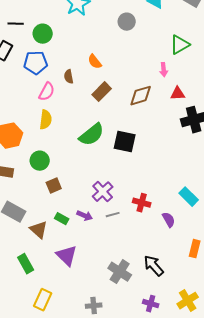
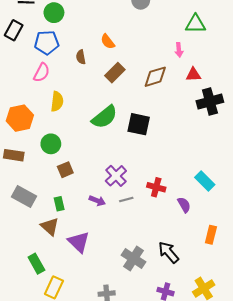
green triangle: (180, 45) -> (195, 24), turned 30
pink semicircle: (47, 92) -> (42, 73), moved
green rectangle: (62, 219) -> (59, 204), moved, turned 48
brown triangle: (39, 230) -> (50, 226), moved
green rectangle: (26, 264) -> (36, 264), moved

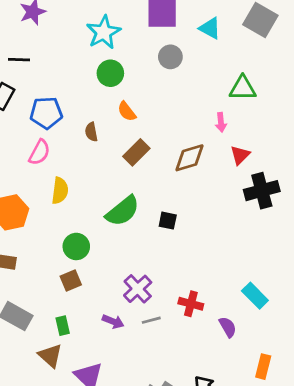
green circle: (54, 13) -> (110, 73), moved
red triangle: (193, 75) -> (240, 155), turned -42
black square: (139, 124) -> (168, 221), size x0.6
green circle: (51, 144) -> (76, 246), moved

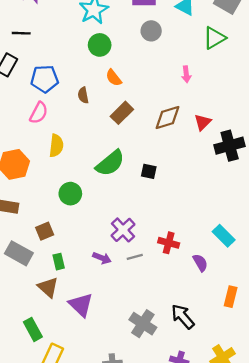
green triangle: (243, 88) -> (214, 38), moved, turned -30
pink arrow: (221, 122) -> (186, 74), moved
red triangle: (240, 155) -> (203, 122), moved
brown square: (71, 281) -> (45, 231), moved

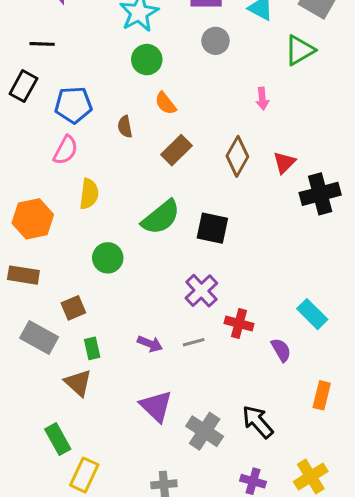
brown diamond: (167, 118) -> (237, 156), turned -44
black square: (149, 171) -> (212, 228), size x1.5
purple cross: (123, 230) -> (201, 291), moved
purple triangle: (81, 305) -> (156, 406), moved

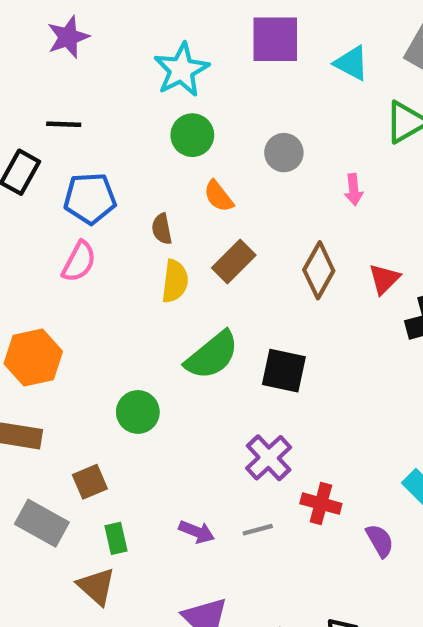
gray circle: (215, 41) -> (284, 153), moved
black line: (42, 44) -> (64, 124), moved
yellow semicircle: (89, 194) -> (175, 281), moved

